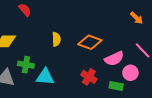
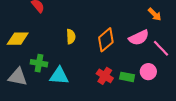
orange diamond: (90, 42) -> (106, 40), turned -60
pink semicircle: (114, 59) -> (139, 38), moved
green rectangle: (116, 86) -> (127, 77), moved

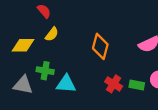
yellow semicircle: (71, 37) -> (52, 34), moved, turned 40
orange diamond: (106, 40) -> (100, 46), moved, turned -35

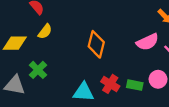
green cross: (45, 71) -> (38, 70), turned 35
cyan triangle: (66, 84) -> (83, 92), moved

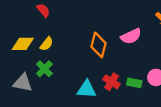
yellow semicircle: (45, 31) -> (47, 44), moved
pink semicircle: (148, 42) -> (131, 36), moved

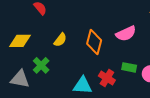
yellow semicircle: (47, 44) -> (60, 40), moved
green rectangle: (134, 83) -> (129, 67), moved

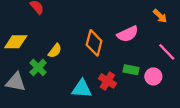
yellow semicircle: (60, 40) -> (55, 51), moved

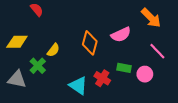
orange arrow: (160, 16) -> (151, 18), size x1.5
cyan triangle: (82, 89) -> (78, 86), turned 30

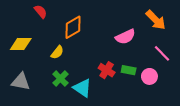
orange diamond: (90, 43) -> (73, 27), moved, turned 45
green cross: (38, 66) -> (60, 79), moved
red cross: (102, 78) -> (107, 70), moved

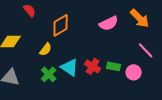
pink semicircle: (125, 37) -> (109, 23), moved
cyan triangle: (82, 88) -> (70, 67), moved

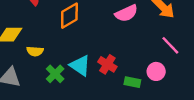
yellow semicircle: (46, 49) -> (35, 51), moved, turned 56
green rectangle: (114, 66) -> (132, 82), moved

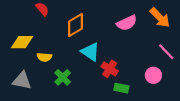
cyan triangle: (80, 66) -> (90, 52), moved
green rectangle: (132, 82) -> (121, 88), moved

